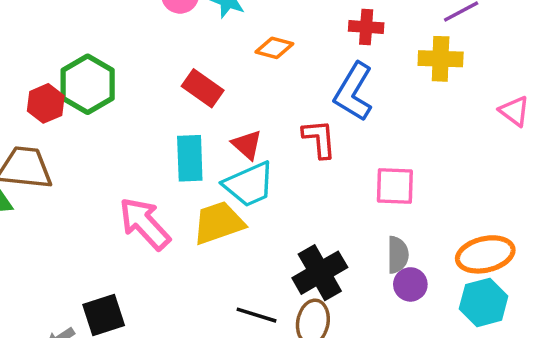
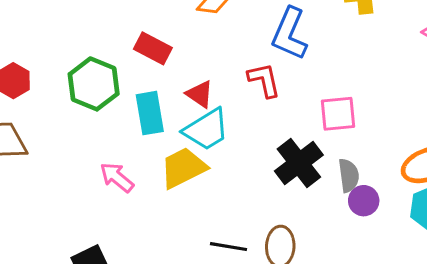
green hexagon: (88, 84) -> (94, 84), moved
pink arrow: (145, 224) -> (117, 177), size x0.7
black cross: (320, 273) -> (299, 163), moved

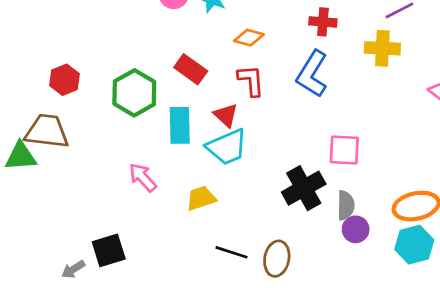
red L-shape: (264, 80) -> (251, 81), moved
yellow trapezoid: (183, 168) -> (201, 198), moved, size x0.7

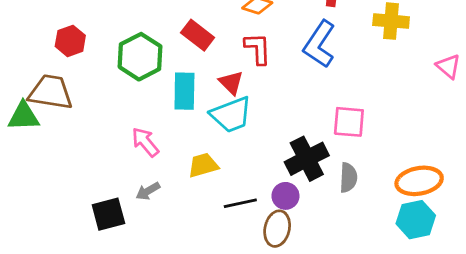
purple circle: (356, 229) -> (285, 196), moved
black line: (232, 252) -> (240, 203), moved, turned -32
gray arrow: (73, 269) -> (148, 191), moved

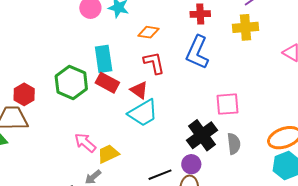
red rectangle: (198, 35) -> (107, 83), moved
red hexagon: (70, 41) -> (24, 94), moved
cyan rectangle: (184, 91) -> (104, 59), moved
yellow trapezoid: (203, 165) -> (108, 154), moved

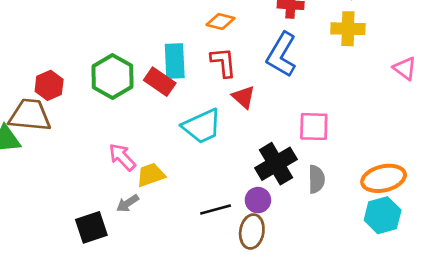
cyan rectangle: (104, 59) -> (175, 61), moved
red triangle: (139, 90) -> (244, 97), moved

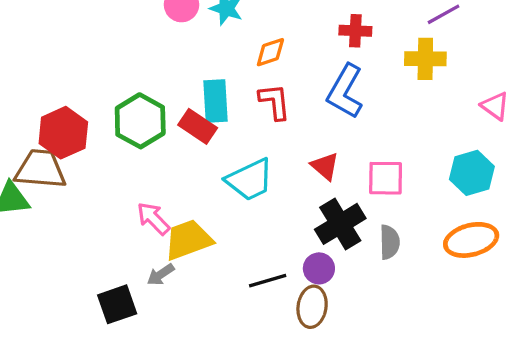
orange diamond: (221, 21) -> (270, 52), turned -32
red hexagon: (49, 85) -> (63, 133), size x1.4
red triangle: (244, 97) -> (325, 166), moved
yellow trapezoid: (151, 175) -> (188, 240), size x1.4
cyan hexagon: (383, 215) -> (472, 173), moved

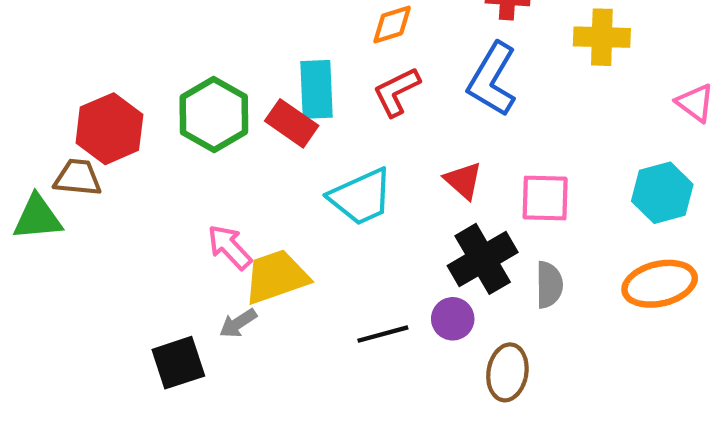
red L-shape: (275, 102) -> (397, 92), turned -111
brown trapezoid: (40, 169) -> (78, 178), size x0.7
brown ellipse: (312, 307) -> (507, 372), moved

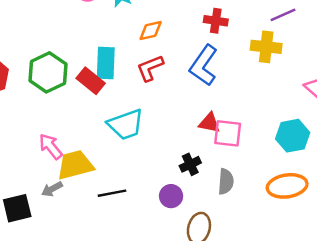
red triangle: (463, 180) -> (209, 123), moved, turned -35
black cross: (483, 259) -> (190, 164), size x0.6
black line: (383, 334) -> (112, 193), moved

